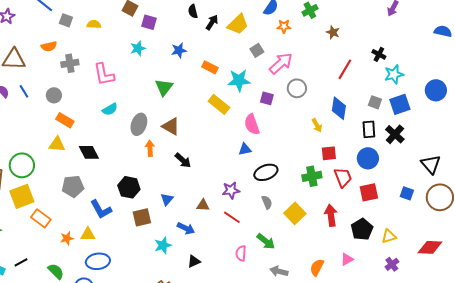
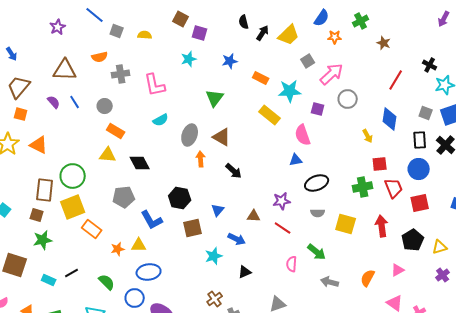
gray semicircle: (267, 202) -> (318, 213), turned 112
yellow square: (295, 213) -> (346, 224), turned -30

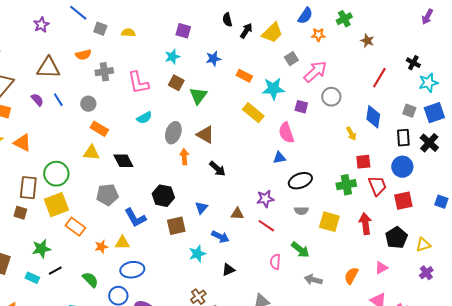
brown square: (181, 19) -> (176, 83), moved
green star: (43, 240) -> (41, 249), moved

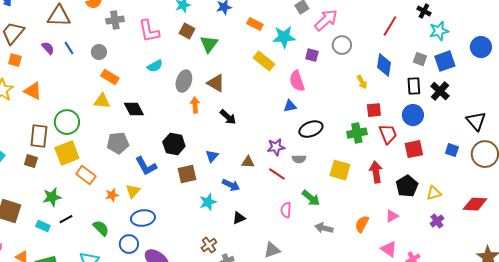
gray semicircle: (301, 211) -> (299, 159), moved
yellow triangle: (122, 243) -> (133, 191), turned -49

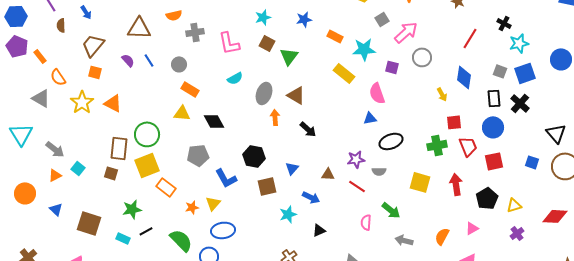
green semicircle: (101, 228) -> (181, 240), size x1.4

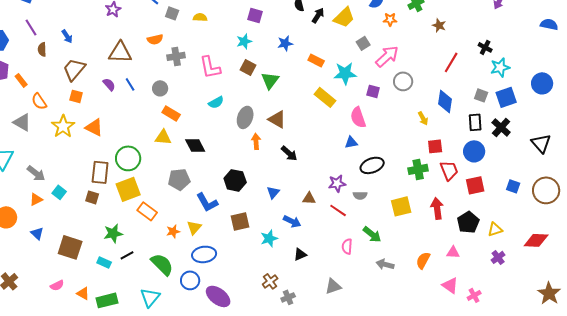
black triangle: (556, 133) -> (541, 143), moved
yellow square: (420, 182) -> (401, 206), turned -30
brown square: (267, 186) -> (240, 221), moved
pink triangle: (472, 228) -> (453, 252), turned 32

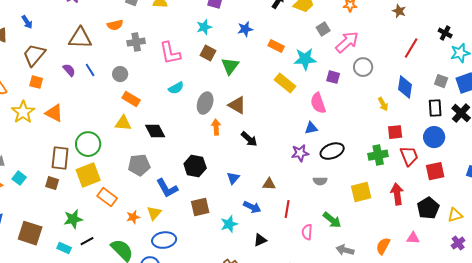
purple star: (337, 183) -> (300, 153), moved
red line: (338, 210) -> (287, 209), moved, turned 66

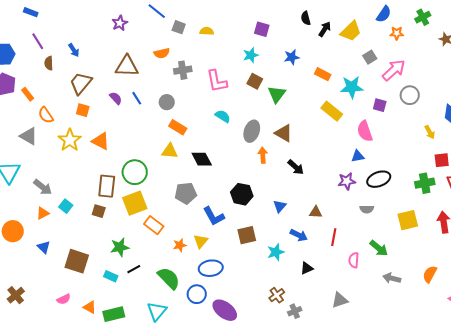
cyan semicircle: (176, 88) -> (223, 116), turned -119

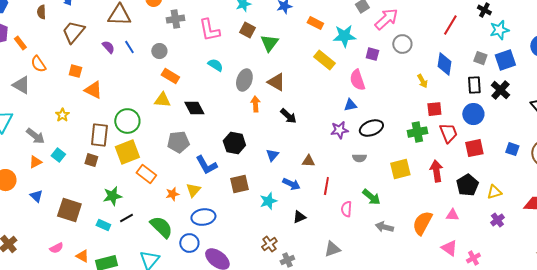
orange square: (83, 110) -> (75, 71), moved
yellow star: (70, 140) -> (62, 115), moved, size x0.6
orange semicircle: (430, 274) -> (422, 223), size x1.4

